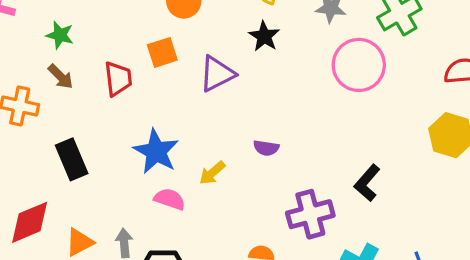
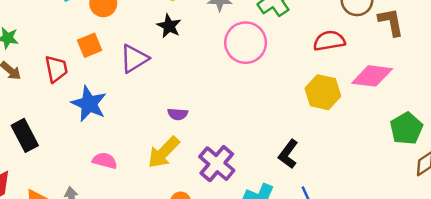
blue star: (156, 151) -> (89, 104), moved
yellow arrow: (212, 173) -> (164, 152), moved, size x1.6
black L-shape: (367, 183) -> (288, 154), moved
purple cross: (310, 214) -> (217, 164), turned -30

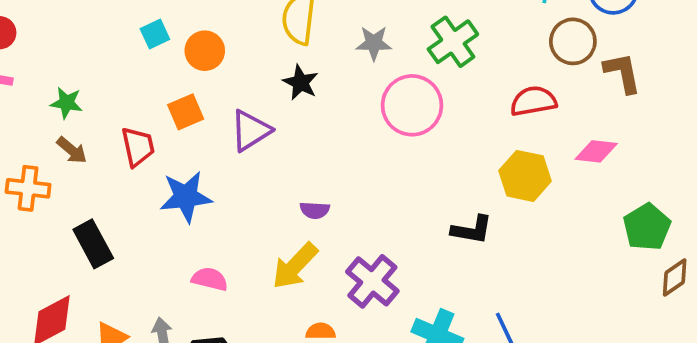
pink diamond: (372, 76) -> (596, 151), size x0.7
blue star: (89, 104) -> (186, 197), turned -30
black L-shape: (288, 154) -> (472, 230), moved, turned -116

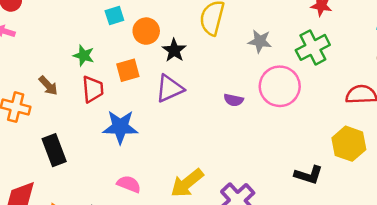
black star: (301, 83) -> (174, 50), moved
green star: (67, 103) -> (84, 56), moved
purple semicircle: (315, 210) -> (234, 100), moved

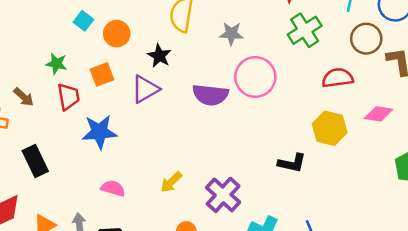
cyan square: (114, 15) -> (83, 21), turned -30
green cross: (313, 47) -> (305, 30), moved
black star: (174, 50) -> (159, 56), moved
purple semicircle: (234, 100) -> (210, 95), size x1.8
yellow arrow: (187, 183) -> (171, 182), size x0.7

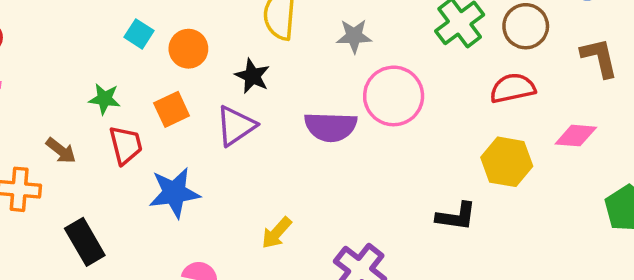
brown circle: (366, 39) -> (526, 26), moved
yellow arrow: (171, 182) -> (277, 233), moved

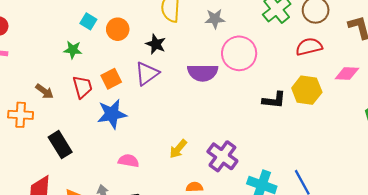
green star: (105, 99) -> (73, 50), moved
orange square: (172, 109) -> (111, 79), moved
black L-shape: (456, 216) -> (274, 100), moved
yellow arrow: (277, 233) -> (178, 149), moved

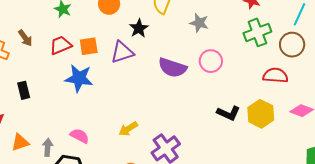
pink circle: (239, 53) -> (211, 61), size x0.7
red trapezoid: (82, 87) -> (61, 45), turned -115
black rectangle: (60, 145) -> (24, 90), size x0.7
pink semicircle: (129, 161) -> (80, 136), moved

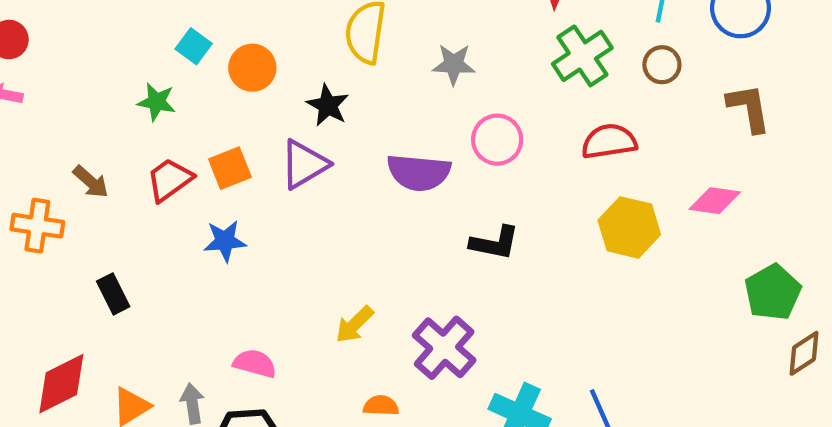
brown circle: (292, 45) -> (662, 65), size x0.7
red semicircle: (275, 76) -> (609, 141), moved
blue star: (79, 78) -> (225, 241), size x0.7
black L-shape: (228, 113) -> (495, 243), moved

